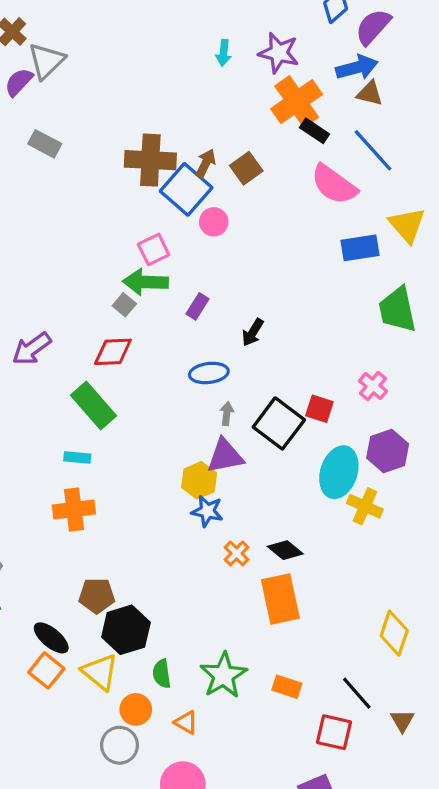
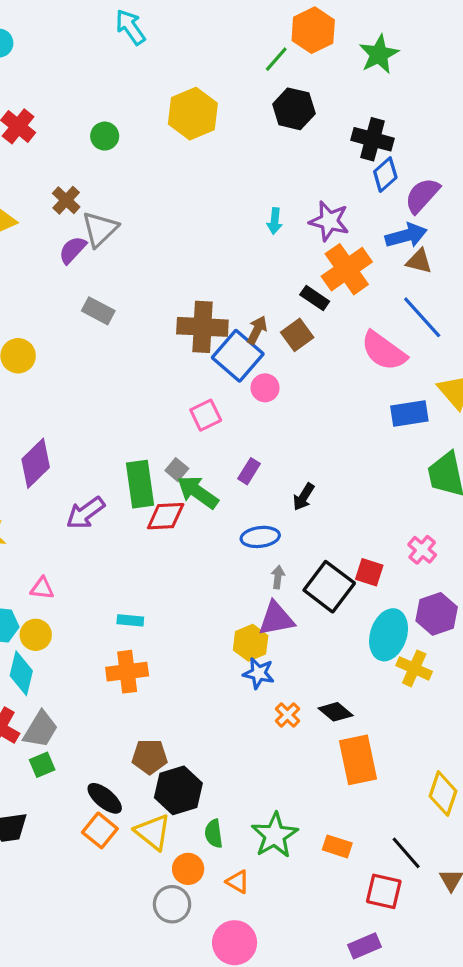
black rectangle: (315, 131) -> (315, 298), moved
green arrow: (145, 282) -> (198, 492), moved, turned 33
green rectangle: (93, 406) -> (140, 484), moved, turned 33
orange rectangle: (280, 599) -> (358, 760), moved

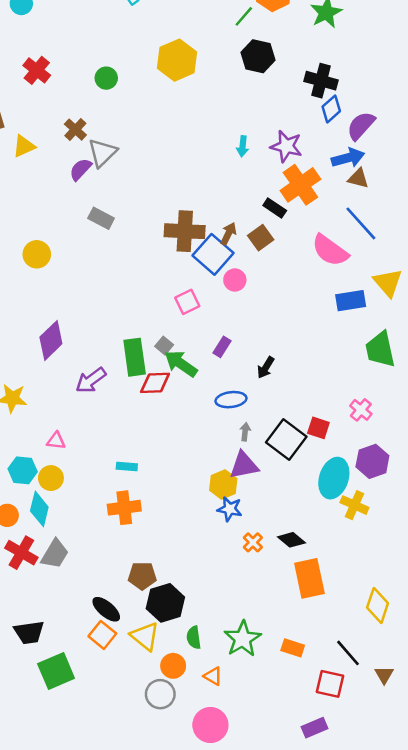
green square: (42, 765) -> (56, 671), moved, size x1.8

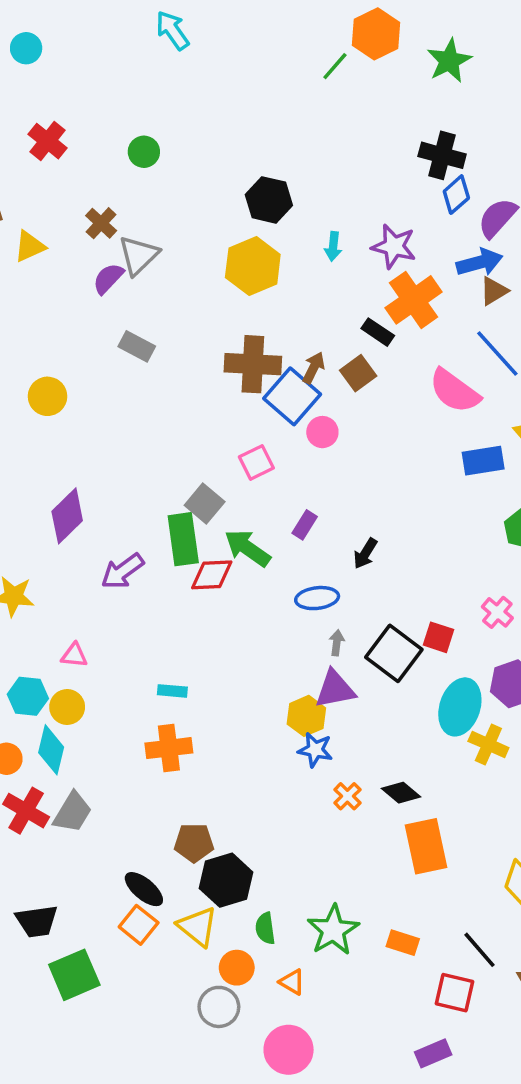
black hexagon: (258, 56) -> (269, 200), moved
yellow hexagon: (177, 60) -> (253, 266), moved
brown triangle: (358, 178) -> (494, 291), turned -45
gray square: (164, 346) -> (205, 503), moved, size x1.5

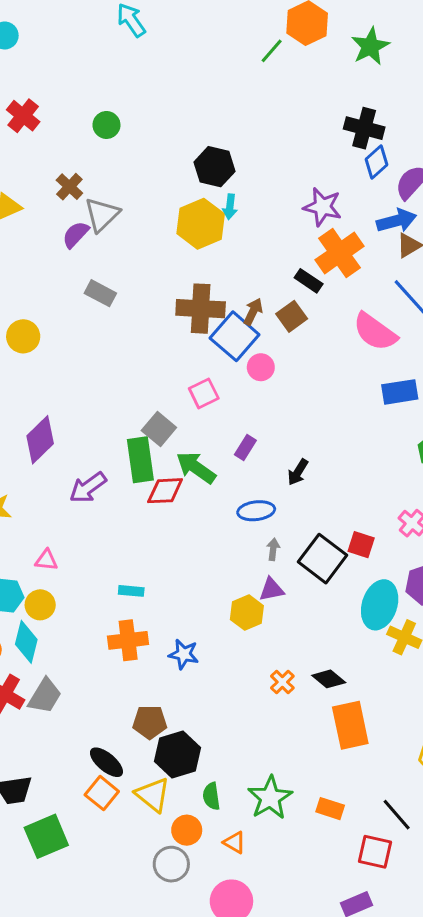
cyan arrow: (333, 246) -> (230, 207), moved
purple triangle: (335, 689) -> (272, 589), size x0.7
blue star: (315, 750) -> (184, 654), moved

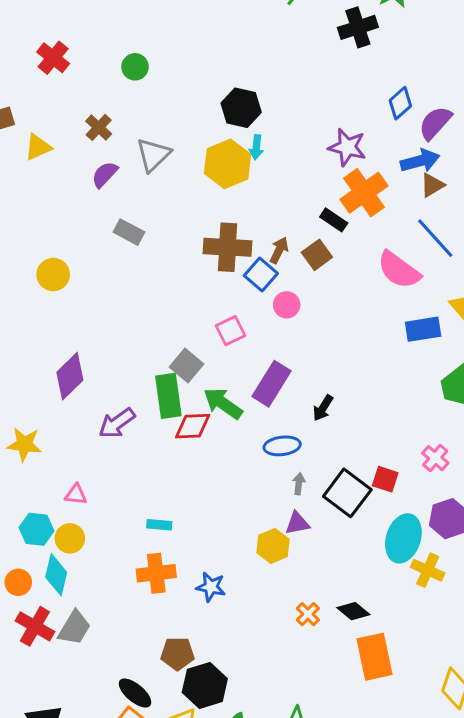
black cross: (364, 128) -> (358, 27), moved, turned -33
gray triangle: (102, 214) -> (153, 155), moved
blue square: (235, 336) -> (261, 275), size x0.7
purple rectangle: (245, 447) -> (271, 384), size x1.8

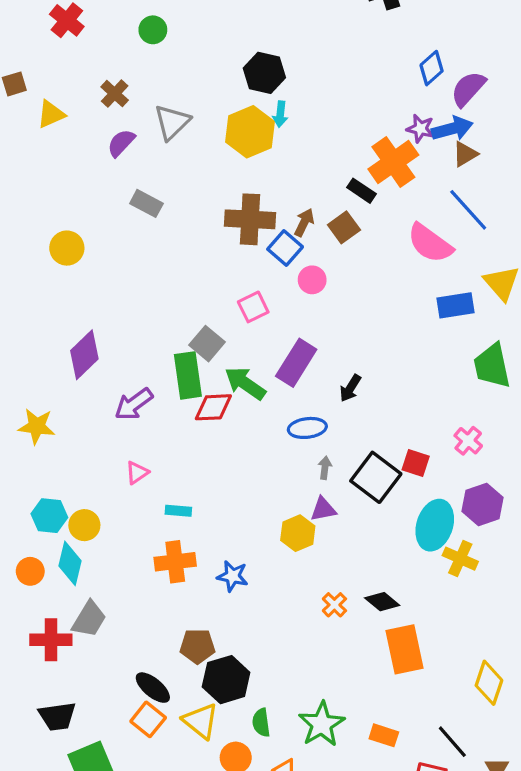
purple star: (347, 147) -> (420, 129), moved, size x0.7
pink triangle: (76, 494) -> (137, 473), moved, turned -40
red cross: (35, 626) -> (51, 640), moved, turned -30

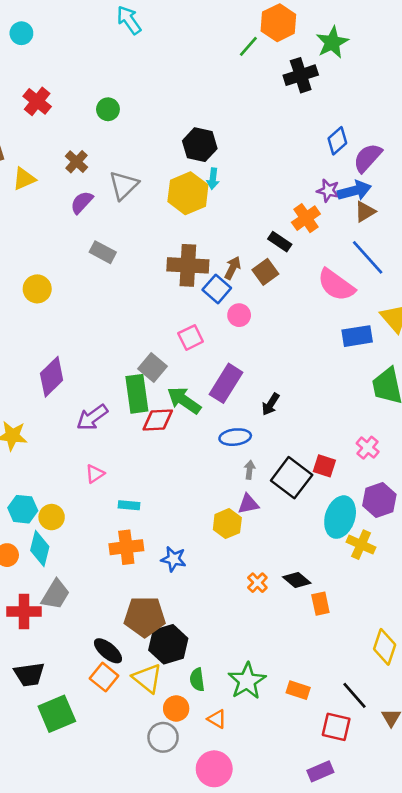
orange cross: (393, 162) -> (306, 218), size x0.7
brown pentagon: (197, 646) -> (145, 617), size x1.4
orange rectangle: (404, 649) -> (320, 604), moved, size x0.6

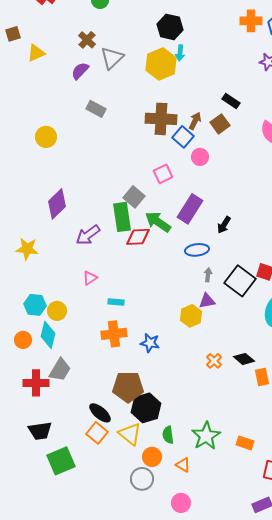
brown cross: (77, 162) -> (87, 40), moved
orange cross: (306, 218) -> (251, 21), moved, turned 35
pink circle: (214, 769) -> (181, 503), size x0.7

